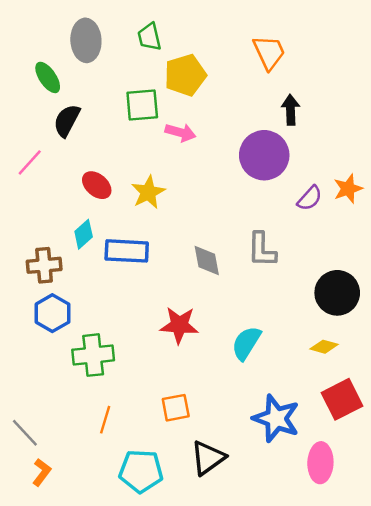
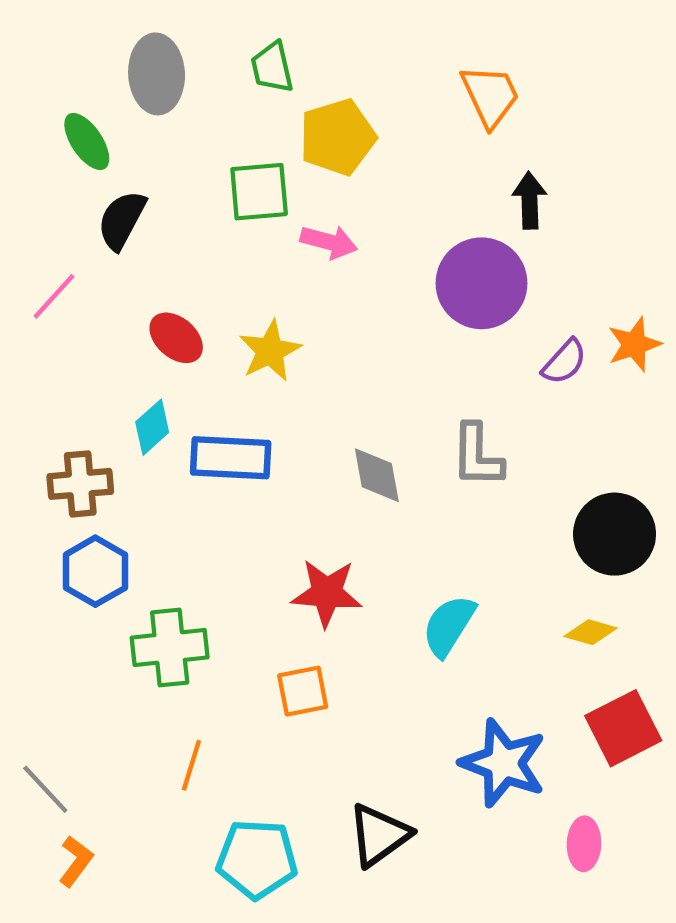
orange square: (176, 408) -> (303, 691), moved
pink ellipse: (320, 463) -> (584, 844), size x0.7

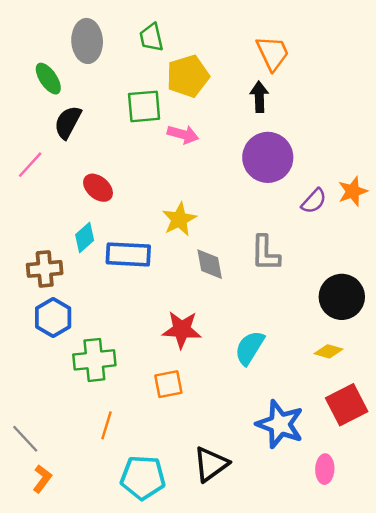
black arrow: (529, 200) -> (259, 97), moved
yellow star: (270, 351) -> (179, 219), moved

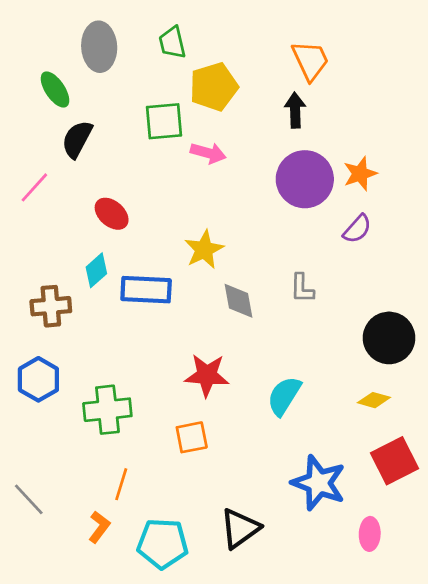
orange star: (353, 191) -> (360, 174), moved
gray L-shape: (265, 253) -> (302, 288), size x0.7
blue hexagon: (53, 317) -> (38, 379), moved
orange L-shape: (42, 479) -> (99, 527), moved

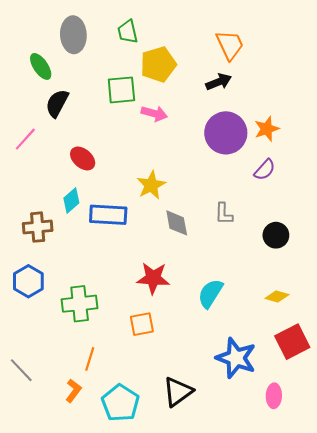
black arrow: (295, 110) -> (219, 82), turned 70
black circle: (389, 338) -> (276, 235), moved, size x0.7
cyan pentagon: (163, 544) -> (120, 403), turned 30

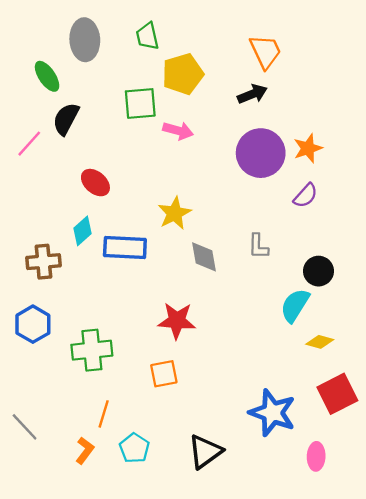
pink line: (25, 139) -> (29, 144), moved
cyan semicircle: (210, 293) -> (295, 305), moved
cyan pentagon: (120, 403) -> (134, 448), moved, size x0.7

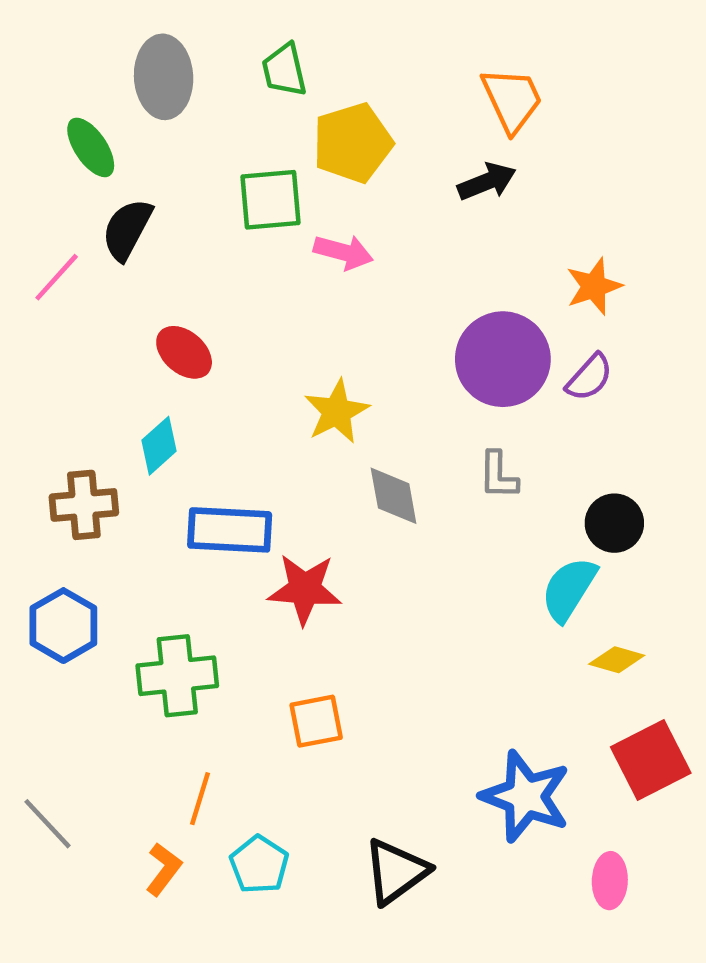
purple circle: (261, 153) -> (503, 359), moved
blue rectangle: (125, 247) -> (230, 530), moved
red star: (177, 321) -> (305, 589), moved

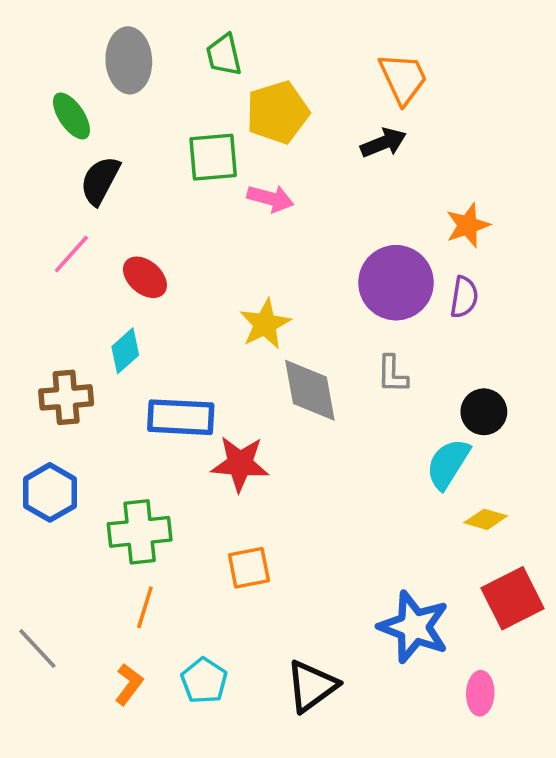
pink line: (57, 277) -> (71, 254), moved
purple semicircle: (589, 377) -> (464, 297), turned -33
gray diamond: (394, 496) -> (310, 390), size x1.4
orange line: (200, 799) -> (145, 607), moved

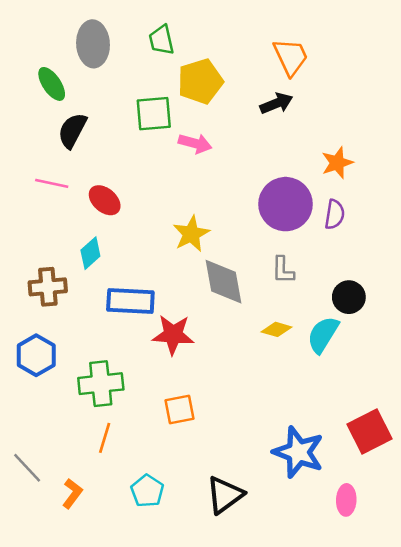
pink line: (71, 254) -> (52, 183), turned 60
yellow diamond: (486, 519) -> (276, 329), moved
orange L-shape: (129, 684) -> (72, 494), moved

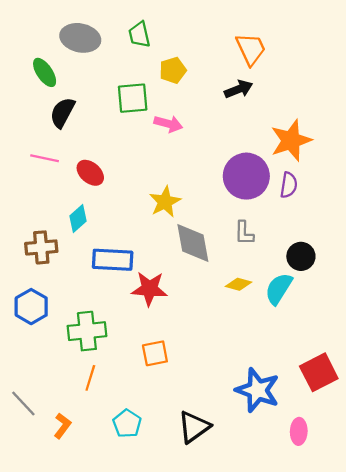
gray ellipse: (93, 44) -> (80, 38), turned -75
yellow pentagon: (200, 81) -> (173, 70), size x0.7
orange star: (337, 163) -> (291, 140), size x1.5

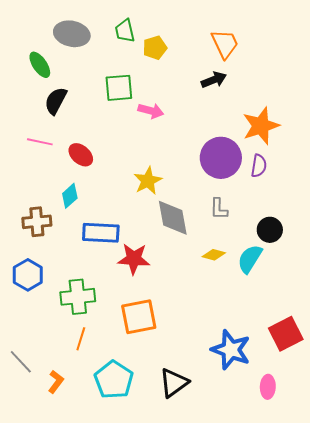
yellow pentagon: (173, 70) -> (155, 48), moved
orange square: (155, 353) -> (139, 317), size x1.5
cyan pentagon: (127, 424) -> (114, 380), size x1.5

